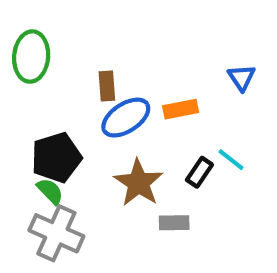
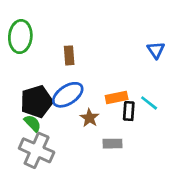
orange rectangle: (181, 109) -> (117, 97), moved
blue ellipse: (126, 118) -> (68, 95), moved
black rectangle: (199, 172) -> (129, 111), turned -30
brown star: (138, 183) -> (89, 118), size x0.6

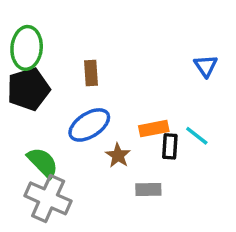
black pentagon: (37, 102) -> (28, 89), moved
green semicircle: (33, 123) -> (43, 163), size x1.4

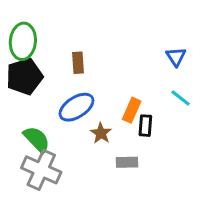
orange rectangle: (154, 129) -> (132, 110), turned -55
cyan line: (197, 136) -> (181, 98), moved

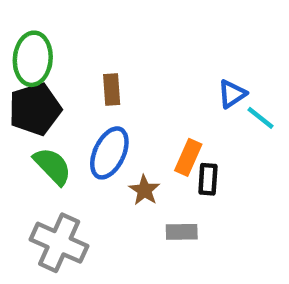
blue triangle: (176, 57) -> (232, 94), moved, turned 30
cyan line: (181, 98) -> (261, 118), moved
blue ellipse: (76, 107) -> (109, 153), turned -32
green semicircle: (37, 139) -> (52, 166), moved

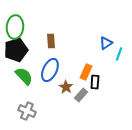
cyan line: (261, 118) -> (119, 54), turned 72
gray rectangle: (182, 232) -> (81, 95), moved, turned -48
gray cross: (59, 243) -> (27, 111), size x0.7

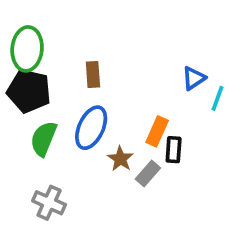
black pentagon: (16, 50) -> (29, 91), turned 30
green semicircle: (24, 76) -> (44, 139), turned -114

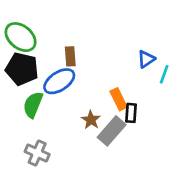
green ellipse: (27, 49) -> (21, 37), turned -56
blue ellipse: (91, 128) -> (59, 81), moved, turned 32
orange rectangle: (157, 131) -> (119, 99), turned -50
gray rectangle: (148, 173) -> (112, 131), size x1.5

